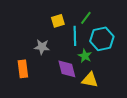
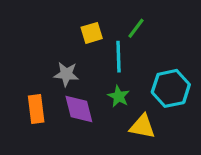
cyan hexagon: (102, 39) -> (171, 88), moved
green star: (85, 56) -> (119, 96), moved
purple diamond: (67, 69) -> (79, 109), moved

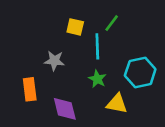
yellow square: (92, 33) -> (75, 27), turned 30
purple diamond: (79, 109) -> (65, 109), moved

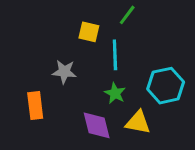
green line: (112, 23) -> (127, 15), moved
purple diamond: (65, 109) -> (97, 125), moved

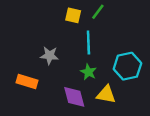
yellow square: (89, 32) -> (73, 15), moved
orange rectangle: (35, 106) -> (27, 81), turned -66

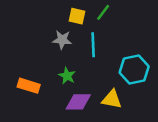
gray star: (49, 55) -> (62, 40), moved
green star: (88, 72) -> (67, 76), moved
purple diamond: (74, 97) -> (78, 102), turned -75

